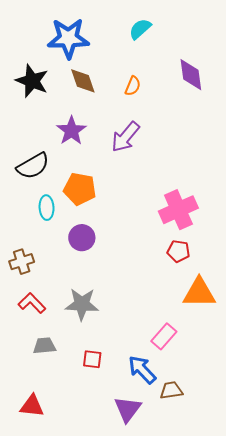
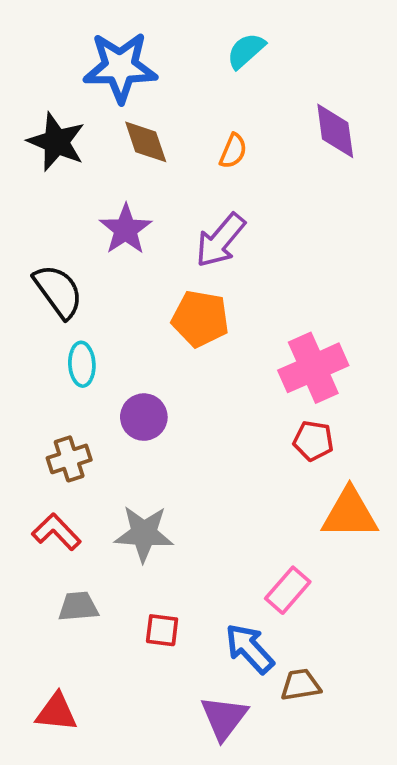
black semicircle: (33, 166) -> (58, 291), turned -96
orange pentagon: (80, 189) -> (200, 319), moved
brown cross: (22, 262) -> (69, 459), moved

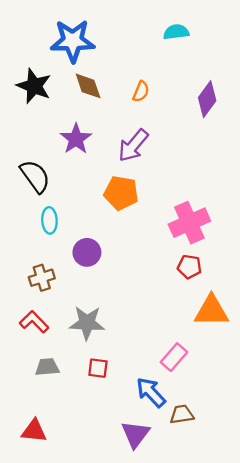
cyan semicircle: (246, 51) -> (176, 32), moved, turned 35
purple diamond: (335, 131) -> (207, 99), moved, turned 44
red square: (162, 630) -> (98, 368), moved

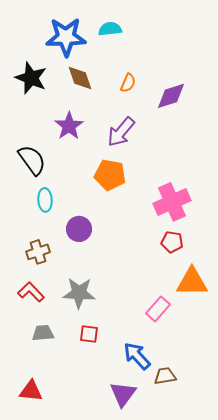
cyan semicircle: (176, 32) -> (110, 29), moved
purple diamond: (207, 99) -> (171, 96), moved, turned 36
pink rectangle: (174, 357) -> (158, 309), moved

